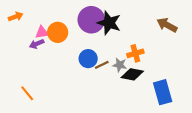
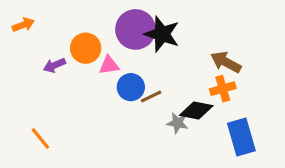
brown arrow: (167, 25) -> (226, 62), moved
pink triangle: (42, 32) -> (109, 65), moved
orange cross: (135, 53) -> (223, 89), moved
gray star: (120, 65) -> (178, 123), moved

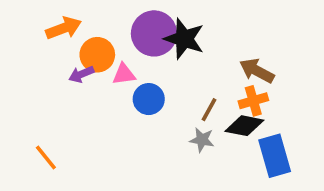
orange arrow: (23, 25) -> (64, 28), moved, size x1.4
purple arrow: (54, 65) -> (81, 74), moved
brown line: (151, 96) -> (209, 110), moved, turned -35
black diamond: (196, 110) -> (244, 126), moved

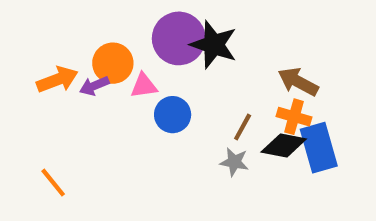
orange arrow: (64, 28) -> (57, 80), moved
orange cross: (253, 101) -> (294, 117), turned 32
blue rectangle: (275, 156) -> (319, 148), moved

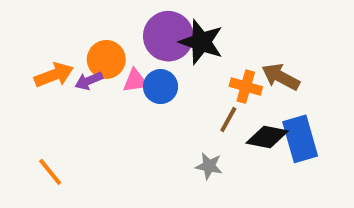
blue circle: (173, 115) -> (161, 87), moved
orange cross: (294, 117) -> (246, 87), moved
gray star: (234, 162) -> (209, 166), moved

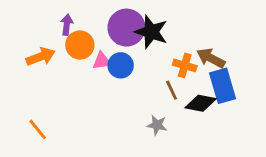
purple arrow: (89, 81) -> (67, 25), moved, turned 120
brown line: (228, 120) -> (172, 90), turned -54
blue rectangle: (300, 139) -> (223, 86), moved

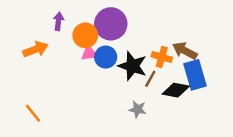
black star: (151, 32) -> (132, 66), moved
orange circle: (80, 45) -> (85, 35), moved
brown line: (172, 90) -> (150, 79), turned 54

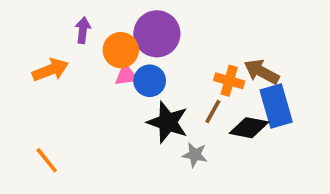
black star: (132, 66) -> (168, 122), moved

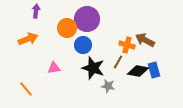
purple arrow: (83, 30) -> (36, 11), moved
pink triangle: (126, 75) -> (54, 68), moved
blue rectangle: (276, 106) -> (154, 70), moved, size x0.7

